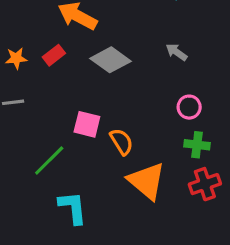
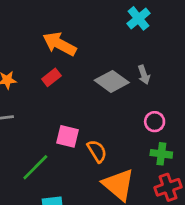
gray arrow: (177, 52) -> (144, 75), turned -144
red rectangle: (54, 55) -> (51, 77), moved
gray diamond: (111, 60) -> (112, 81), moved

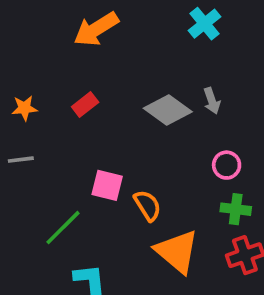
orange arrow: (59, 44) -> (96, 29), moved, turned -60

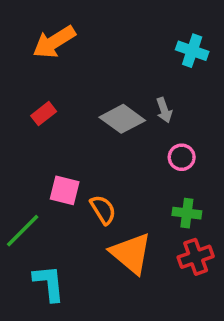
cyan cross: (205, 24) -> (192, 51), moved, turned -32
pink circle: (227, 165) -> (182, 157), moved

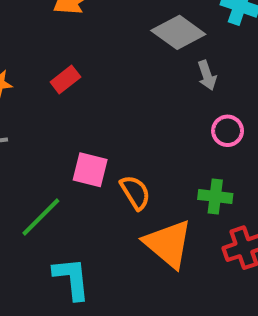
gray diamond: (122, 119) -> (178, 32), moved
green cross: (187, 213) -> (215, 196), moved

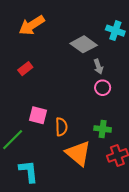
pink circle: (228, 131) -> (103, 88), moved
orange semicircle: (135, 192) -> (61, 127), turned 30

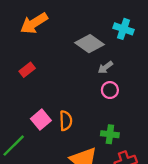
gray arrow: (98, 67) -> (105, 67), turned 72
pink square: (38, 115) -> (41, 120), turned 36
orange semicircle: (61, 127) -> (66, 121), moved

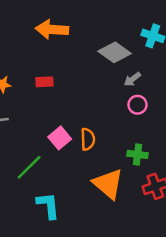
orange arrow: (34, 23) -> (52, 29), turned 36
red rectangle: (27, 70) -> (44, 82), turned 35

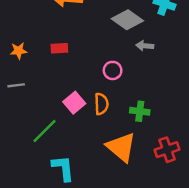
gray arrow: (132, 79) -> (145, 46), turned 42
pink circle: (137, 105) -> (113, 70), moved
green cross: (137, 154) -> (140, 111), moved

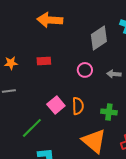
gray diamond: (127, 20) -> (99, 38), turned -70
gray arrow: (145, 46) -> (114, 74), moved
pink circle: (113, 70) -> (85, 70), moved

